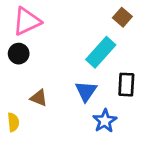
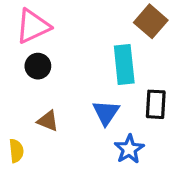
brown square: (122, 17) -> (151, 21), size x1.4
cyan rectangle: (101, 52) -> (124, 64), turned -48
black circle: (19, 54) -> (38, 66), moved

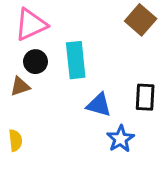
cyan rectangle: (124, 64) -> (76, 60), moved
blue triangle: (106, 113) -> (99, 105), turned -48
brown triangle: (48, 121) -> (20, 86), moved, turned -40

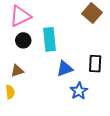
brown triangle: (20, 86) -> (17, 71), moved
blue triangle: (99, 105) -> (65, 69), turned -36

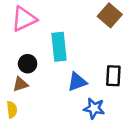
black circle: (23, 40) -> (28, 64), moved
blue star: (79, 91) -> (94, 108), turned -30

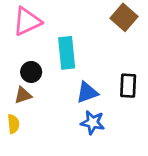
blue star: (94, 108) -> (93, 123), moved

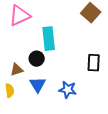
black circle: (31, 72) -> (37, 59), moved
blue triangle: (87, 92) -> (38, 85), moved, turned -42

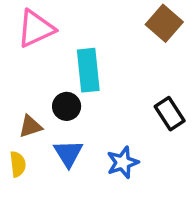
black rectangle: (94, 63) -> (170, 114), turned -36
blue star: (68, 90) -> (123, 162), turned -30

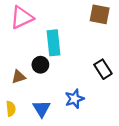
brown square: (164, 23) -> (100, 14), turned -30
blue triangle: (68, 153) -> (42, 109), moved
yellow semicircle: (18, 164) -> (11, 109), moved

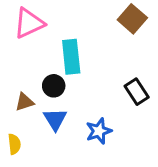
brown square: (100, 14) -> (132, 19), turned 30
blue triangle: (42, 109) -> (55, 119), moved

